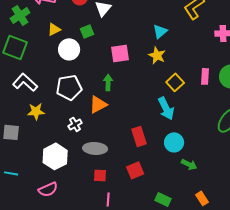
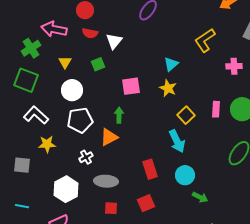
yellow triangle: (54, 29) -> (65, 62), turned -32
white circle: (69, 49) -> (72, 90), moved

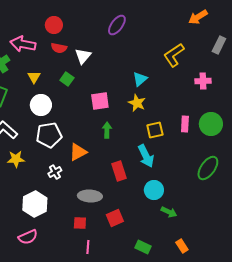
green square: (98, 64) -> (67, 79), turned -32
green arrow: (119, 115) -> (107, 130), moved
yellow square: (186, 115) -> (155, 130), turned 30
red rectangle: (150, 169) -> (119, 171), moved
gray ellipse: (106, 181) -> (90, 196), moved

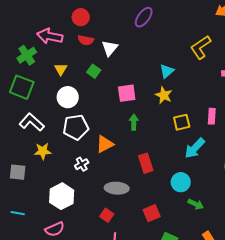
cyan arrow: (146, 156) -> (195, 148), moved, turned 70
red square: (115, 218) -> (152, 213), moved
red square: (80, 223) -> (107, 215), turned 32

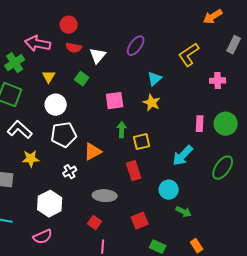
purple ellipse: (144, 17) -> (136, 46), moved
yellow square: (182, 122) -> (142, 142), moved

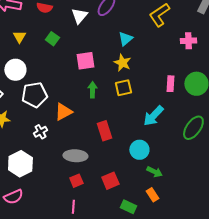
white triangle: (98, 56) -> (79, 16), moved
white circle: (56, 105) -> (15, 70), moved
yellow square: (142, 142) -> (123, 88), moved
red square: (95, 223) -> (76, 181), moved, turned 32
orange rectangle: (197, 246) -> (152, 195), moved

